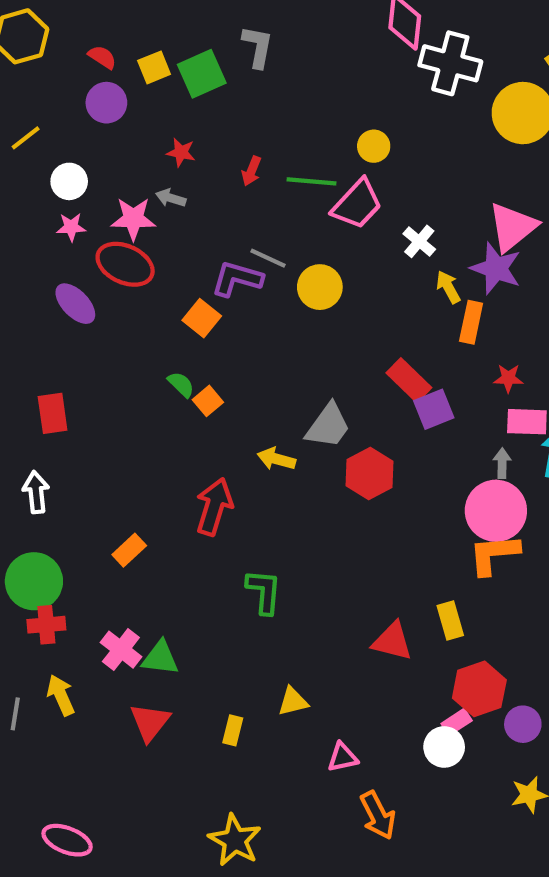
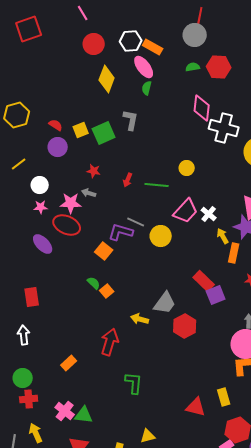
pink trapezoid: (357, 204) -> (186, 211), moved
green circle: (34, 581) -> (23, 378), size x0.7

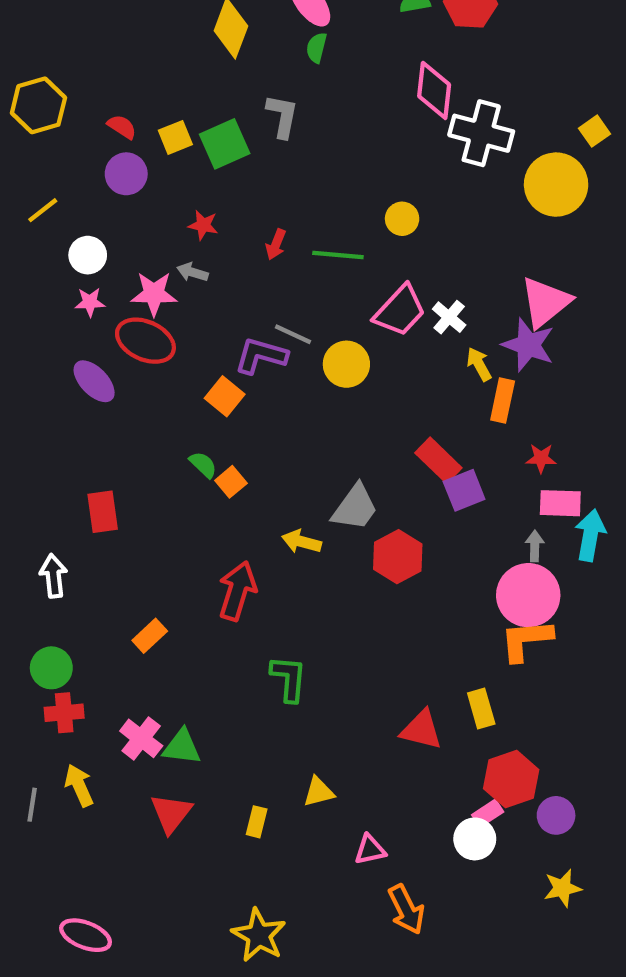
red rectangle: (32, 297) -> (103, 512), moved

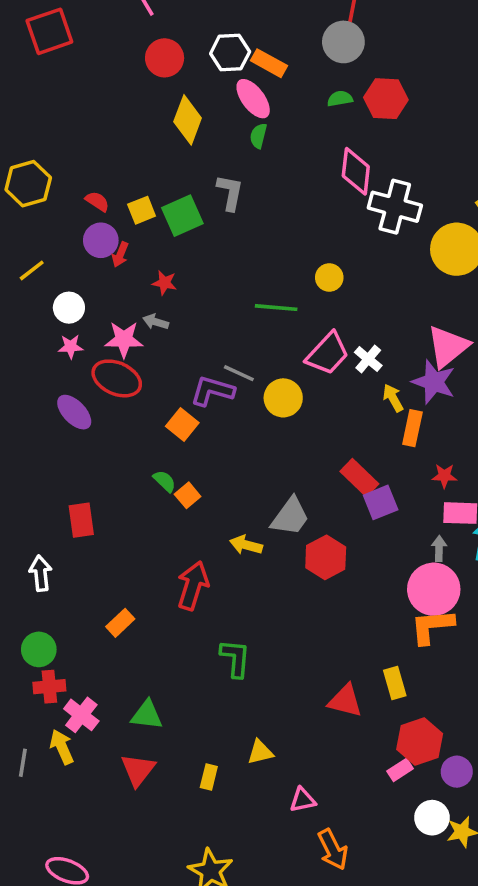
red arrow: (276, 244) -> (120, 254), moved
pink cross: (141, 738) -> (81, 715), moved
white circle: (475, 839) -> (432, 818), moved

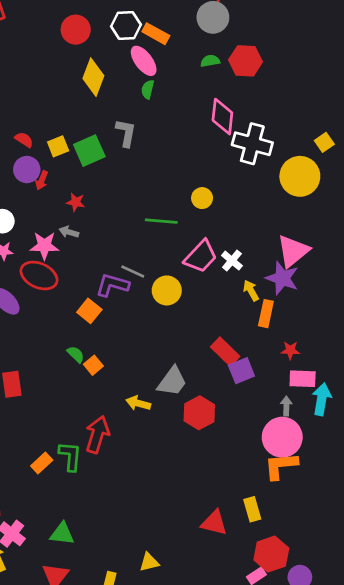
green L-shape: (235, 658) -> (70, 456), moved

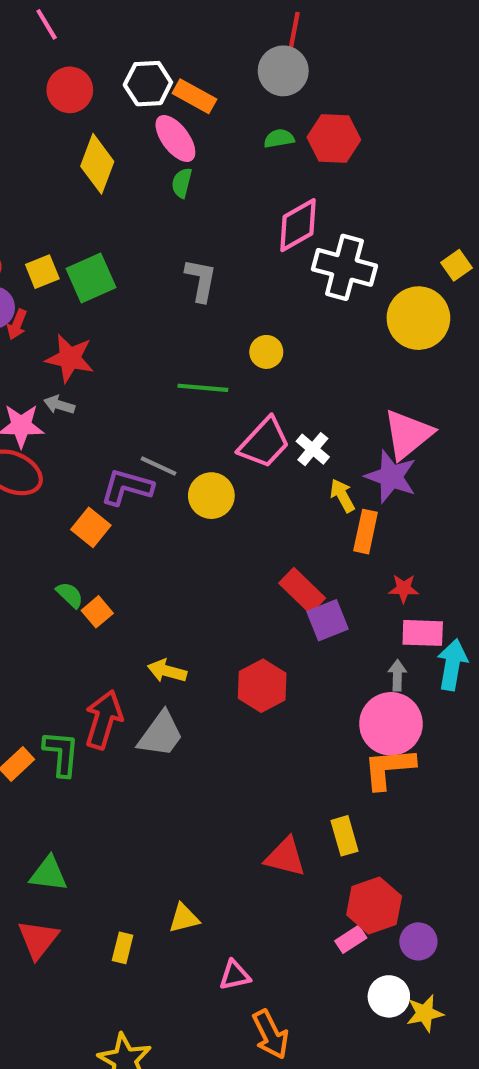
pink diamond: (222, 117) -> (298, 225), turned 54
gray L-shape: (126, 133) -> (201, 280), moved
red star: (76, 202) -> (70, 358), size x1.6
gray trapezoid: (172, 381) -> (161, 734), moved

